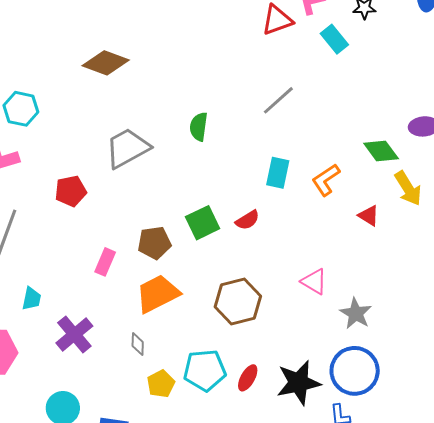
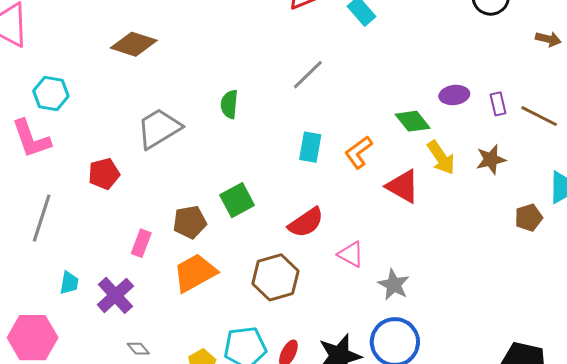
red triangle: (369, 216) -> (403, 186), size x1.6
red semicircle: (248, 220) -> (306, 222), moved, size x1.5
purple cross: (74, 334) -> (115, 295), moved
gray diamond: (138, 344) -> (138, 349), moved, turned -40

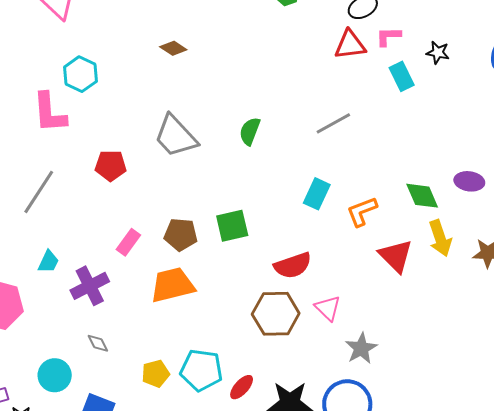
brown diamond: (134, 44) -> (173, 48), size x0.6
gray trapezoid: (159, 128) -> (176, 136), turned -117
brown hexagon: (275, 277) -> (276, 314), moved

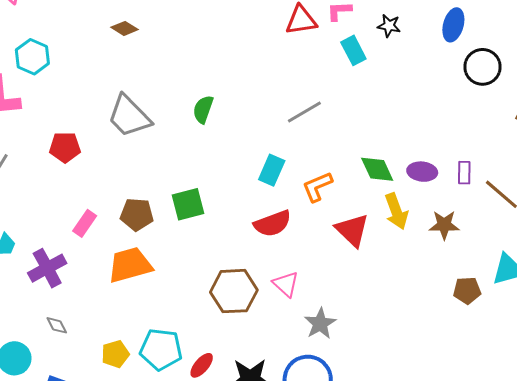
gray line: (333, 123) -> (304, 112), moved
purple ellipse: (469, 181) -> (422, 172), moved
red semicircle: (293, 265) -> (273, 223), moved

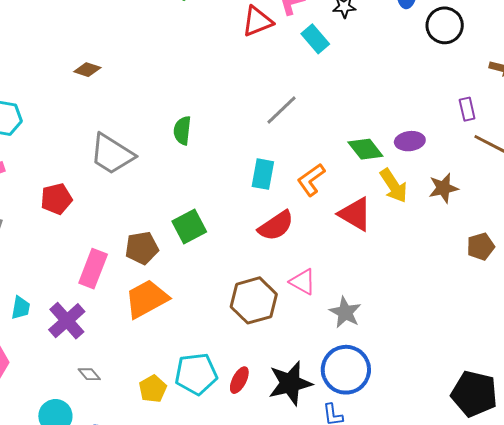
purple rectangle: (464, 173) -> (467, 109), moved
pink rectangle: (85, 223) -> (93, 269), size x1.4

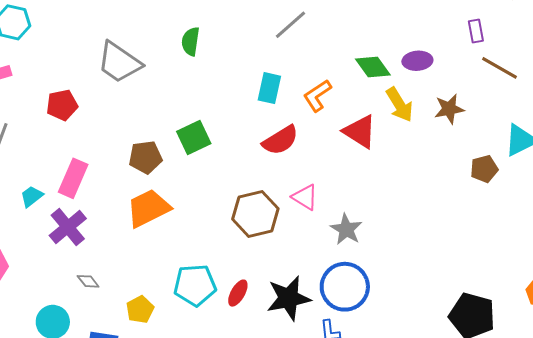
pink rectangle: (93, 269) -> (73, 178), moved
cyan trapezoid: (21, 308) -> (32, 196), moved, turned -140
yellow pentagon: (153, 389) -> (140, 309), moved

